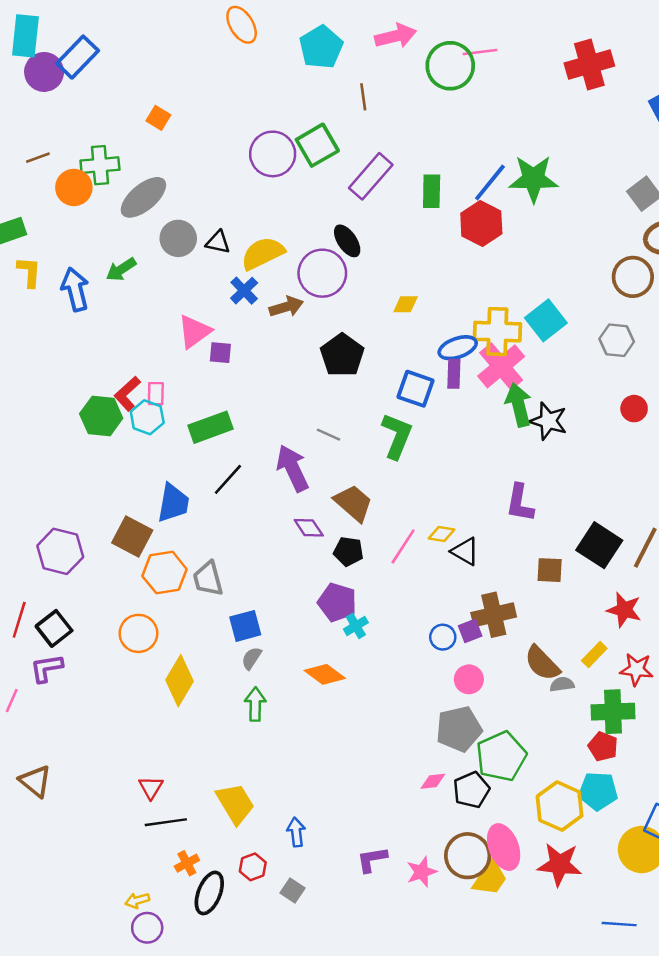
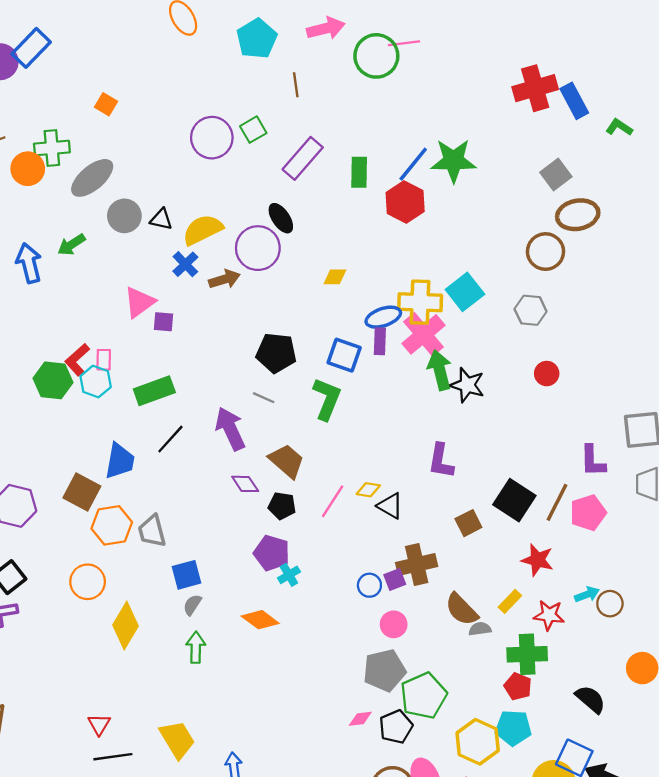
red cross: (589, 65) -> (535, 88), moved
green square: (317, 145) -> (253, 130), size x0.7
black pentagon: (342, 355) -> (276, 353), moved, turned -30
brown square: (550, 570) -> (468, 523), turned -30

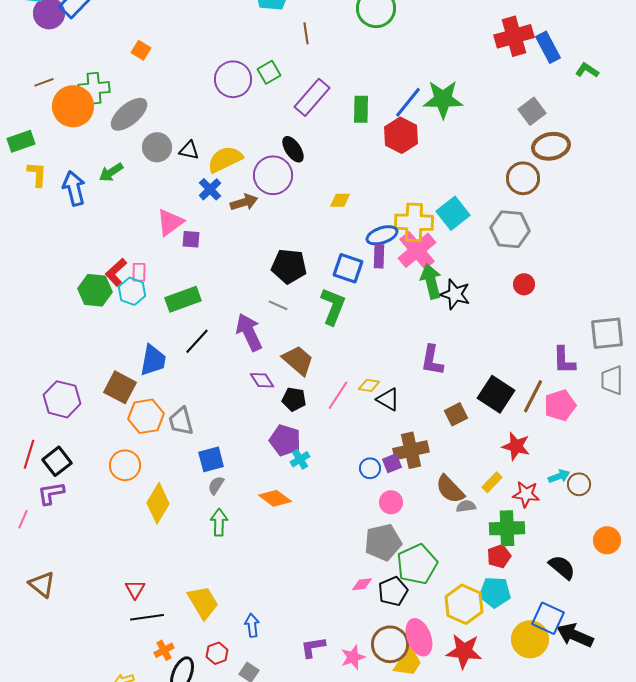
orange circle: (28, 169) -> (73, 106), size x1.4
gray hexagon: (531, 310) -> (510, 229), size x1.4
red pentagon: (518, 686) -> (499, 556), turned 30

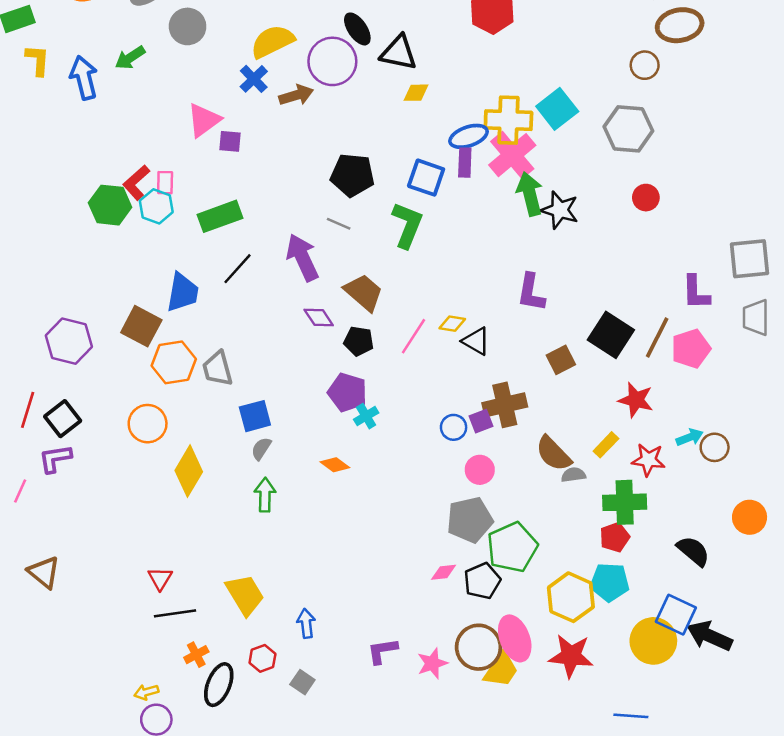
black triangle: (189, 150) -> (399, 53), moved, size x1.5
brown circle: (523, 178) -> (645, 65), size x0.7
orange diamond: (275, 498) -> (335, 465), size x0.7

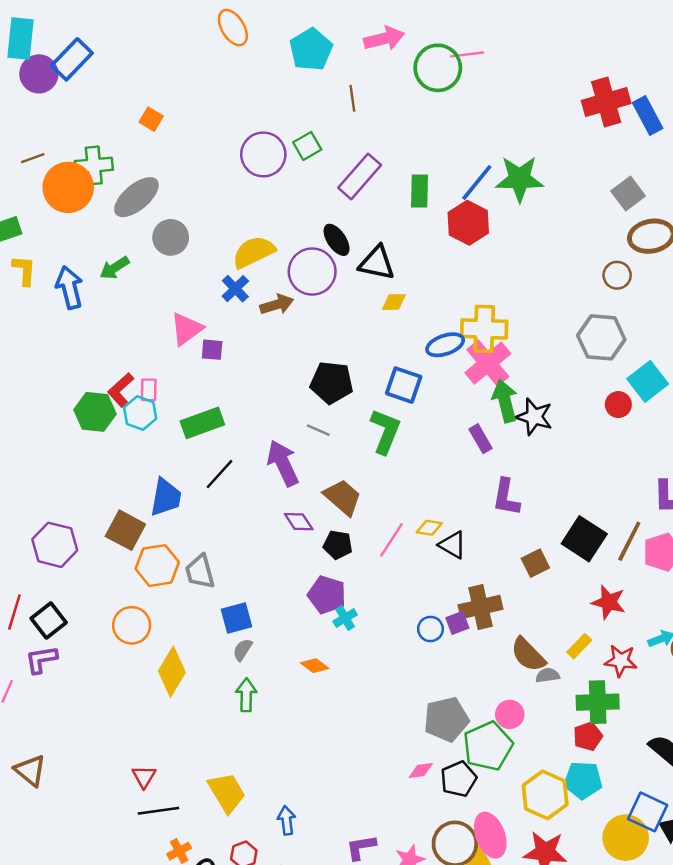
cyan square: (557, 109) -> (648, 381), moved
purple rectangle: (465, 163) -> (480, 439), moved, turned -32
pink circle: (480, 470) -> (510, 714), moved

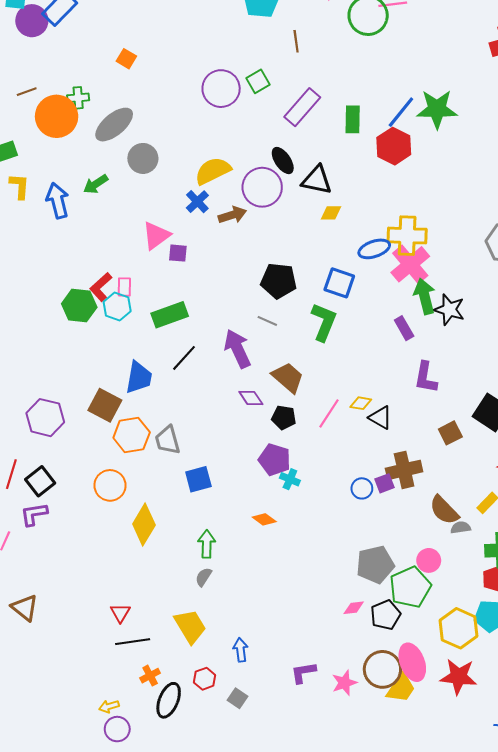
green cross: (94, 165) -> (78, 98), size x0.7
cyan cross: (345, 618) -> (290, 479), turned -36
gray semicircle: (243, 650) -> (204, 577), moved

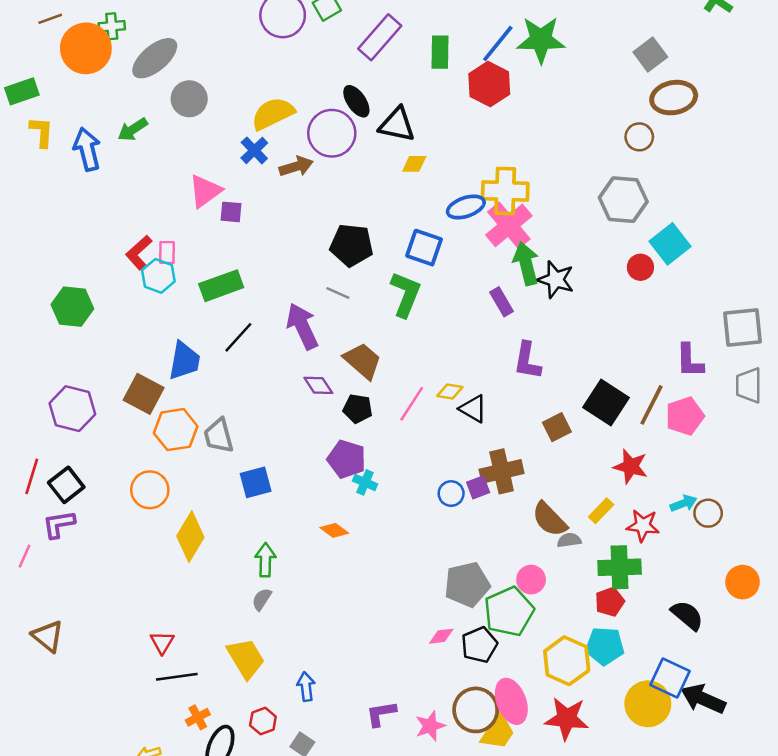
green hexagon: (79, 305) -> (72, 307), moved

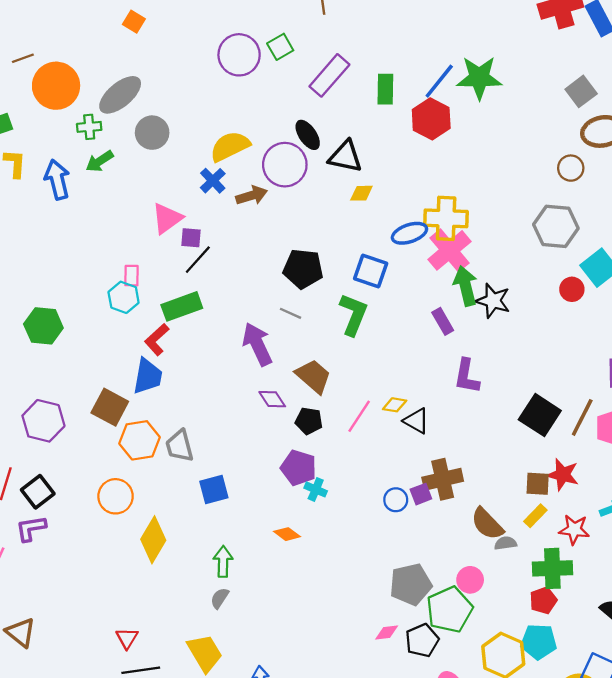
green cross: (112, 26) -> (89, 127), moved
red L-shape: (139, 252) -> (157, 340), moved
black line: (238, 337) -> (198, 260), moved
brown square: (557, 427) -> (538, 484), moved, turned 30

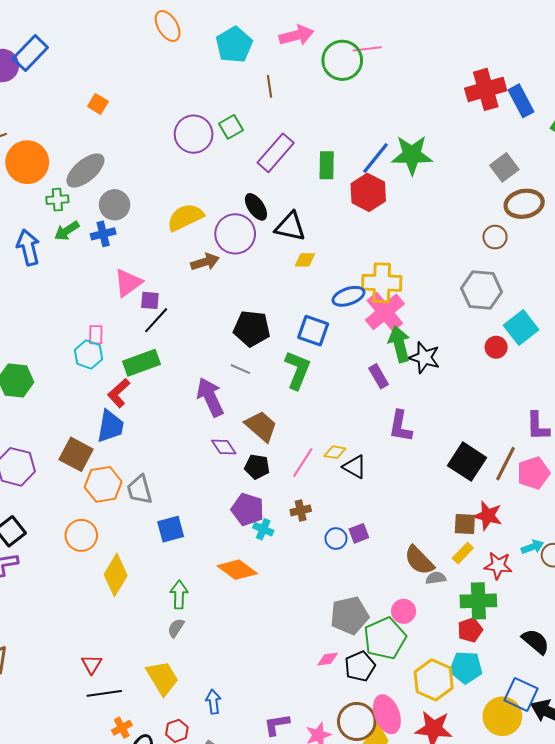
blue cross: (213, 181) -> (103, 234), moved, turned 30
brown cross: (443, 479) -> (301, 510), moved, size x0.6
orange diamond: (287, 534) -> (237, 570), size x1.6

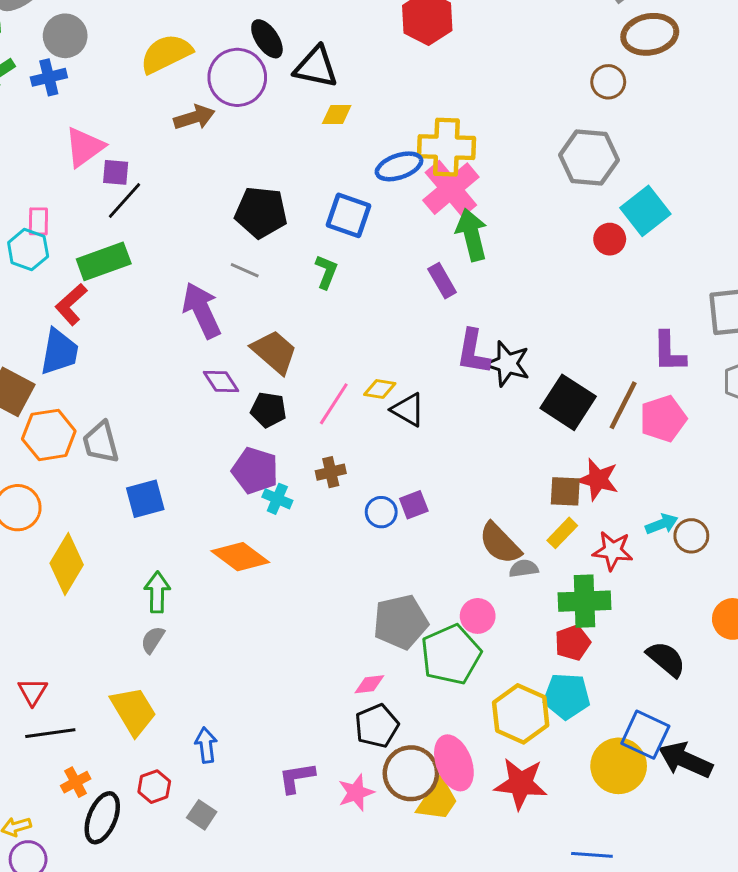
black star: (424, 358) -> (507, 364), moved
green L-shape: (298, 370) -> (326, 272), size x0.6
black pentagon: (360, 666) -> (377, 726), moved

